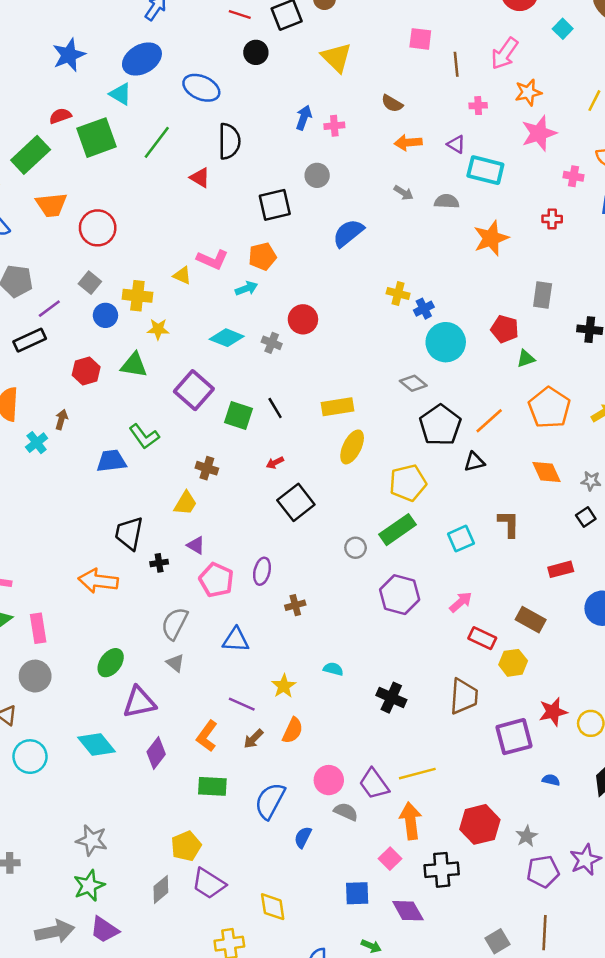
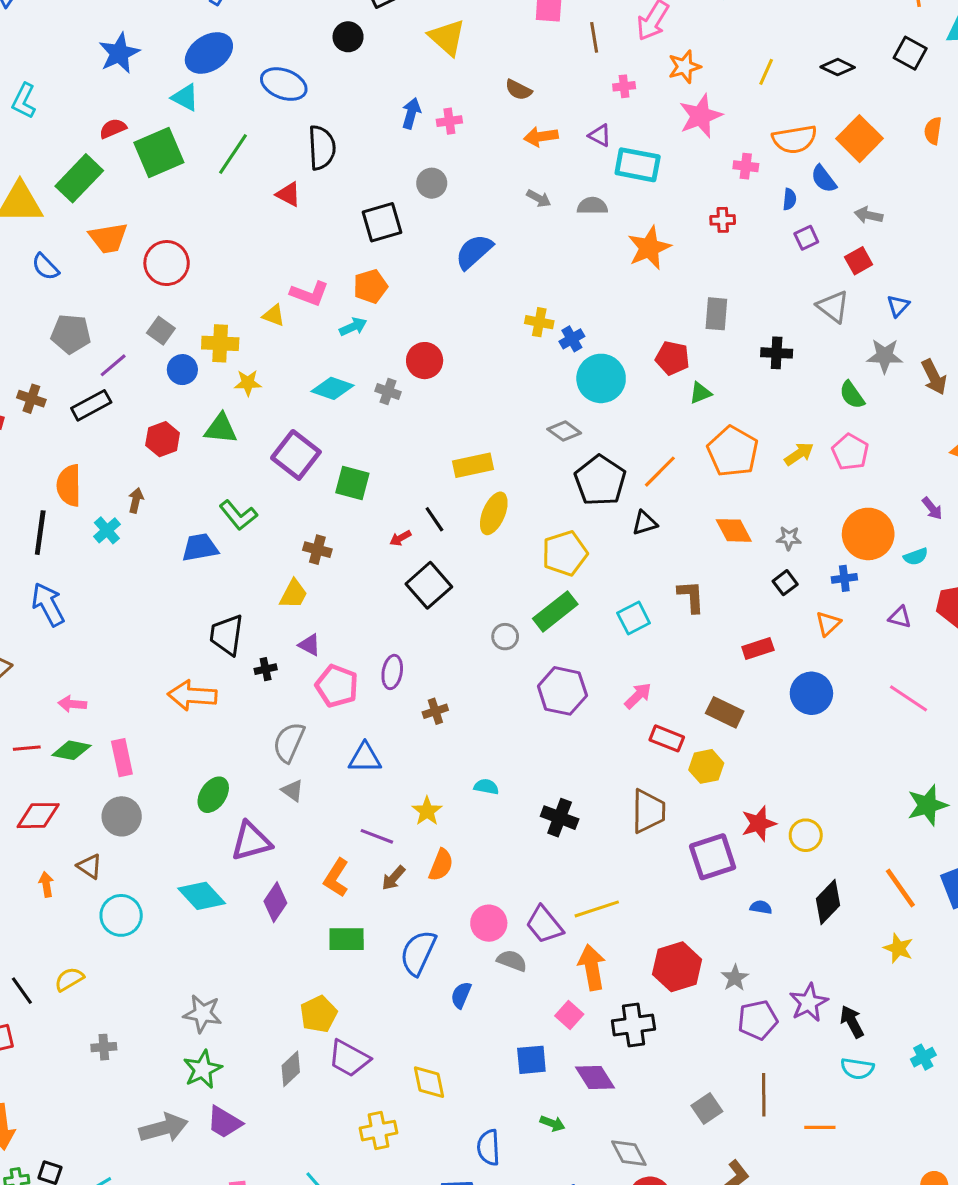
black line: (275, 408) -> (434, 519), moved

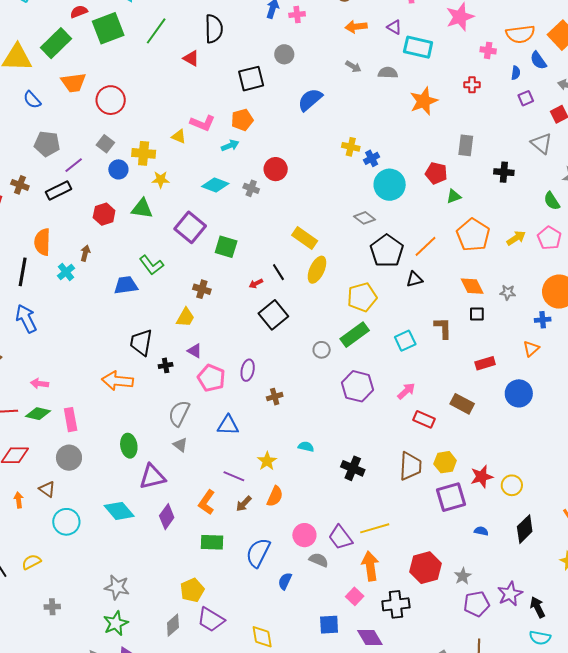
yellow rectangle: (473, 465) -> (305, 238), turned 45
black square: (785, 583) -> (477, 314), moved, turned 35
yellow hexagon: (706, 766) -> (445, 462), moved
green ellipse: (213, 795) -> (129, 446), turned -45

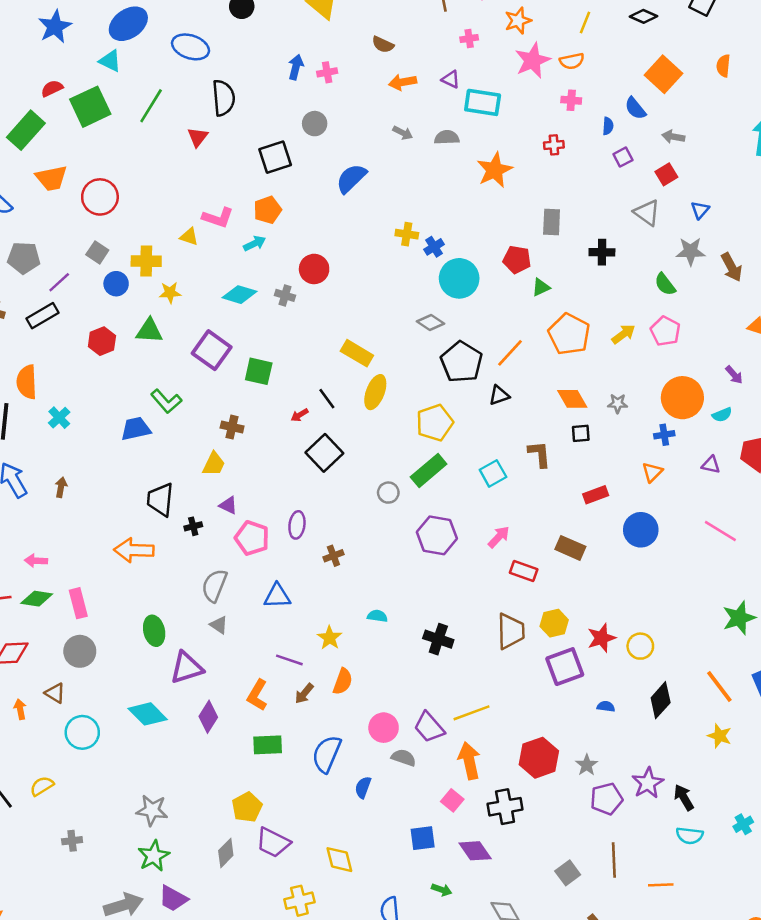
orange semicircle: (520, 34) -> (572, 61), moved, size x0.7
red triangle: (191, 58) -> (198, 137), turned 42
brown arrow: (85, 253) -> (61, 487), moved

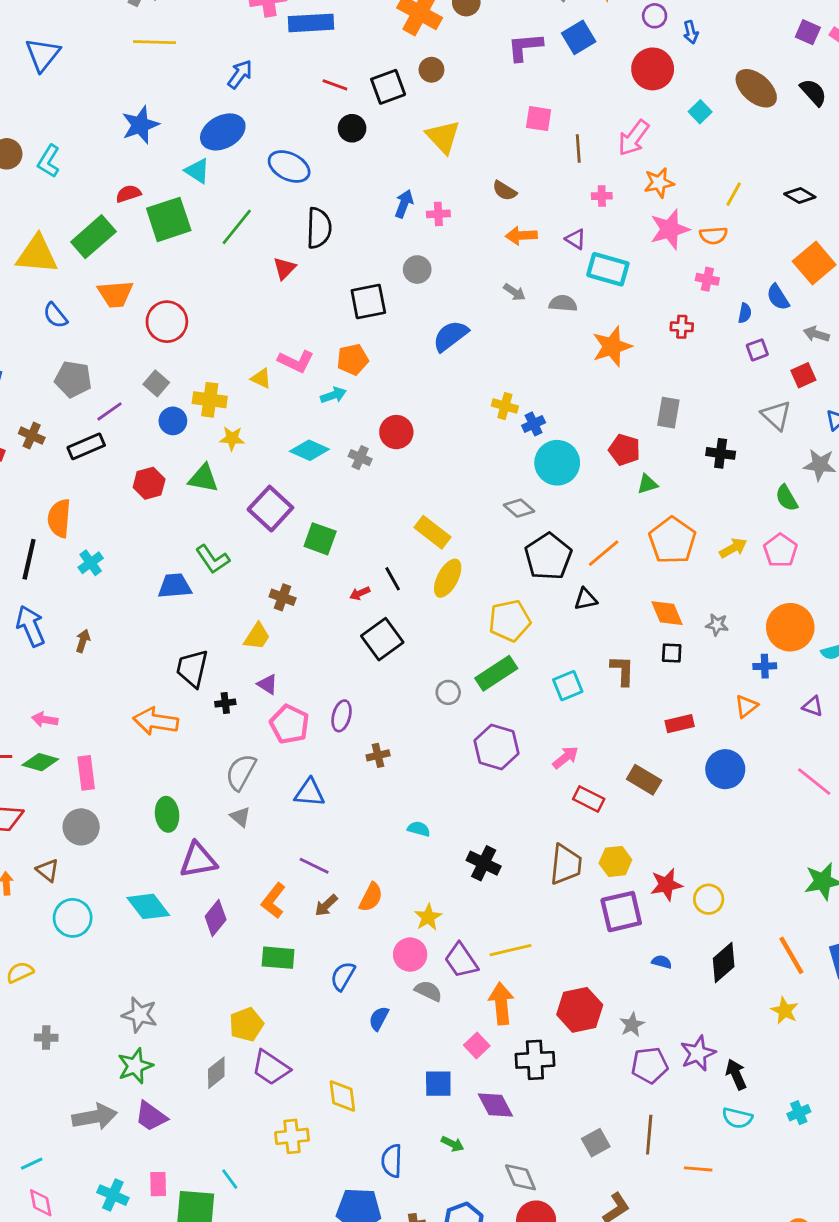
yellow star: (330, 638) -> (428, 917), moved
blue semicircle: (327, 754) -> (343, 976), size x0.7

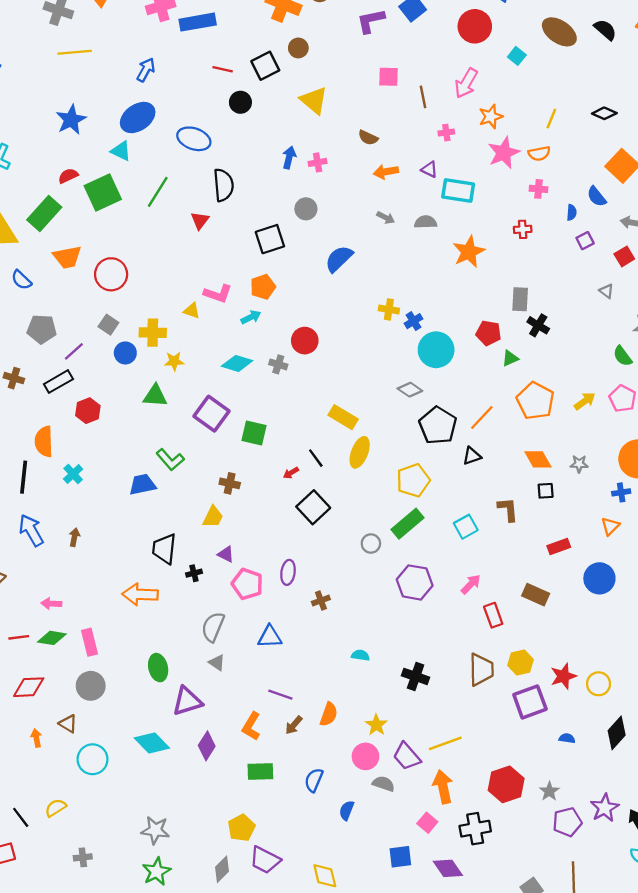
gray triangle: (776, 415) -> (606, 291), size x0.6
black cross: (721, 453) -> (538, 325), moved, turned 30
red hexagon: (149, 483) -> (88, 411), moved
red rectangle: (589, 799) -> (493, 615), turned 50

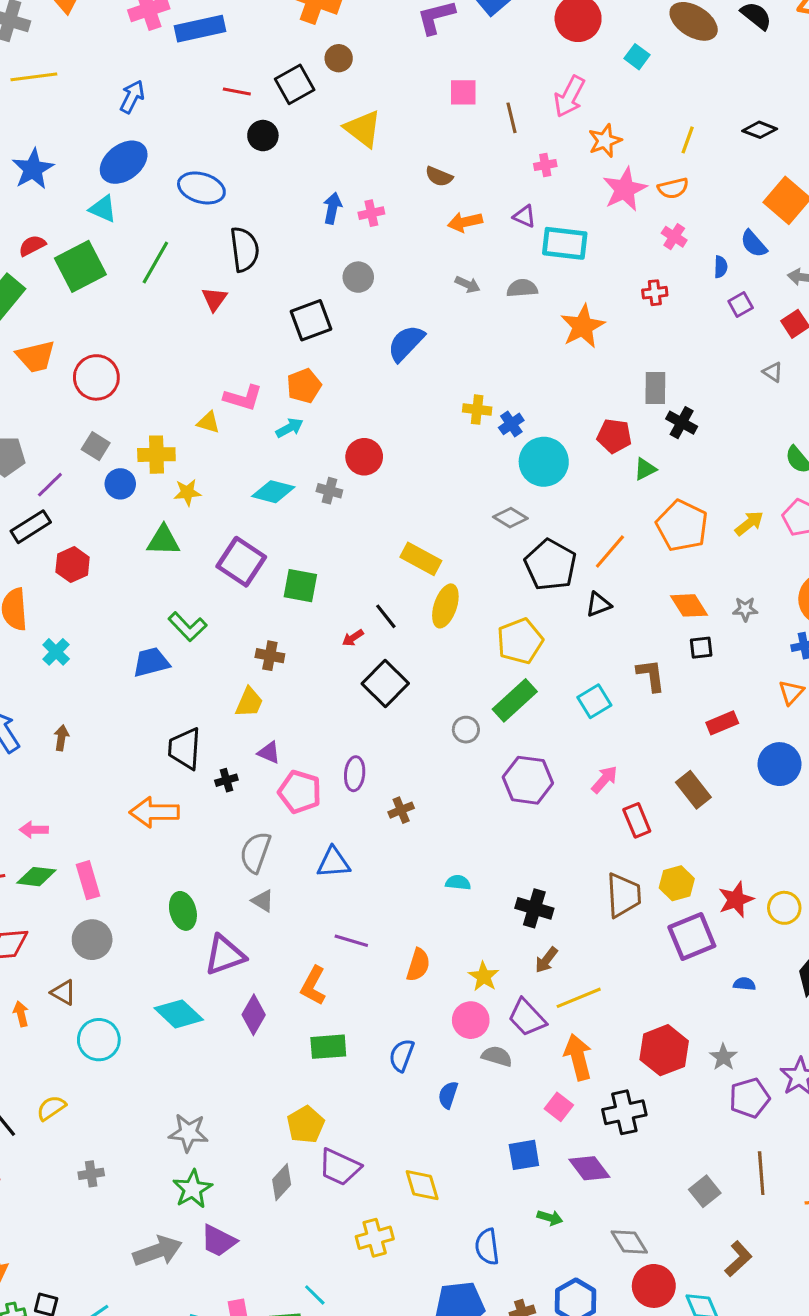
pink cross: (538, 189) -> (674, 237), turned 30
brown rectangle: (536, 595) -> (693, 790), turned 30
brown arrow: (294, 725) -> (546, 960), moved

